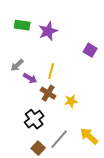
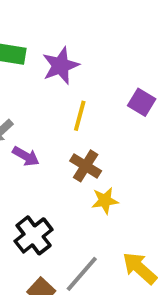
yellow line: (51, 71) -> (80, 116), moved
brown cross: (48, 93) -> (86, 166), moved

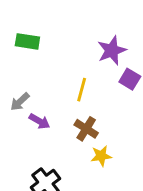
purple star: (61, 66) -> (112, 50), moved

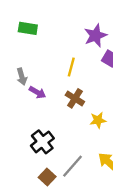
gray arrow: (20, 102) -> (22, 77), turned -63
yellow star: (101, 156) -> (98, 120), moved

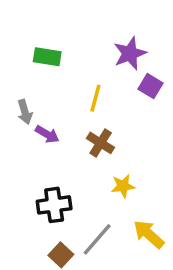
green rectangle: (28, 28) -> (47, 57), moved
yellow star: (98, 120) -> (123, 186), moved
black cross: (42, 142) -> (54, 205), turned 30

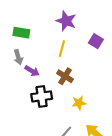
purple star: (130, 53) -> (66, 21), moved, turned -30
green rectangle: (47, 57) -> (21, 33), moved
black cross: (54, 205) -> (42, 96), moved

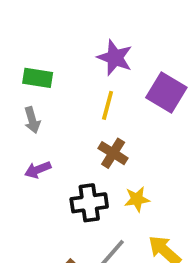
purple square: (96, 41) -> (166, 93), size x1.5
purple arrow: (32, 71) -> (38, 170), moved, turned 128
black cross: (42, 96) -> (89, 203), moved

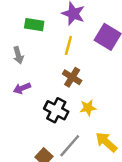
green rectangle: (38, 78) -> (34, 25), moved
black cross: (89, 203) -> (56, 110), turned 35

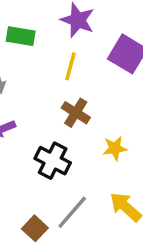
yellow star: (88, 108) -> (115, 148), moved

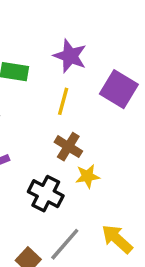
yellow star: (115, 148) -> (88, 176), moved

